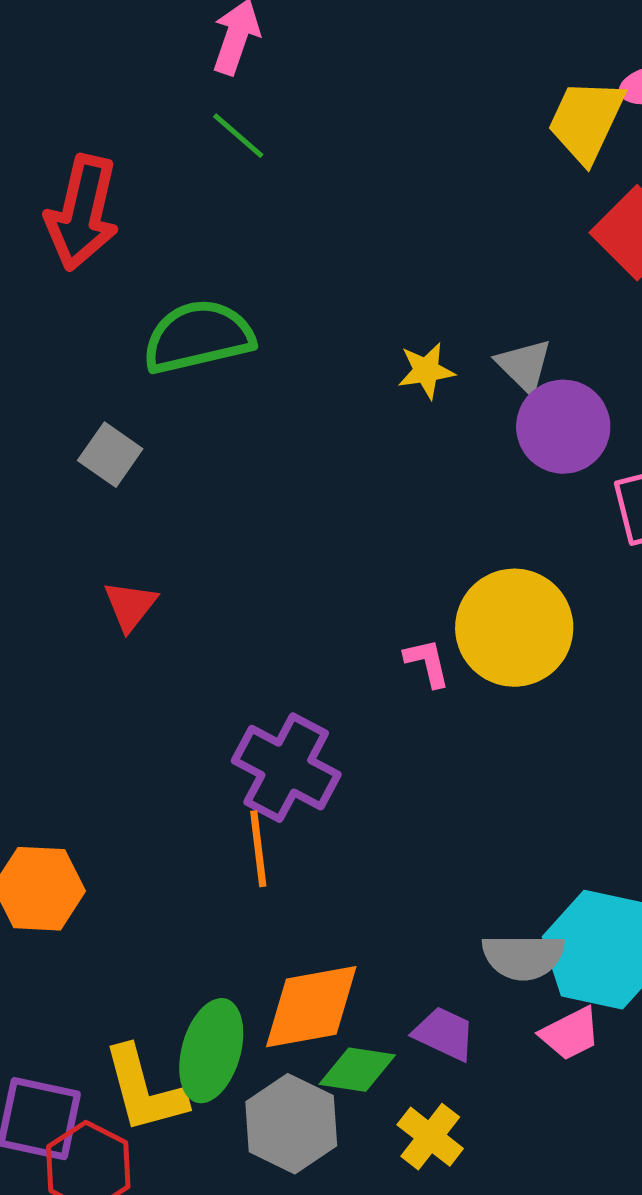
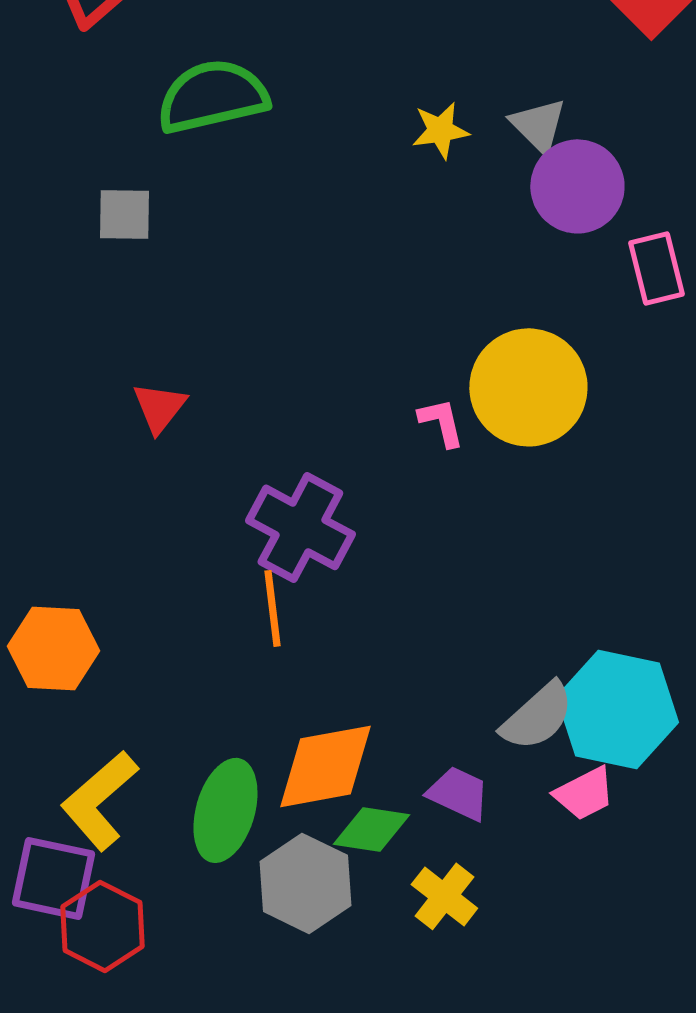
gray square: (110, 455) -> (124, 214), turned -34
red triangle: (130, 606) -> (159, 407), moved
gray semicircle: (523, 957) -> (537, 716), turned -42
yellow L-shape: (144, 1090) -> (99, 800), moved, turned 64

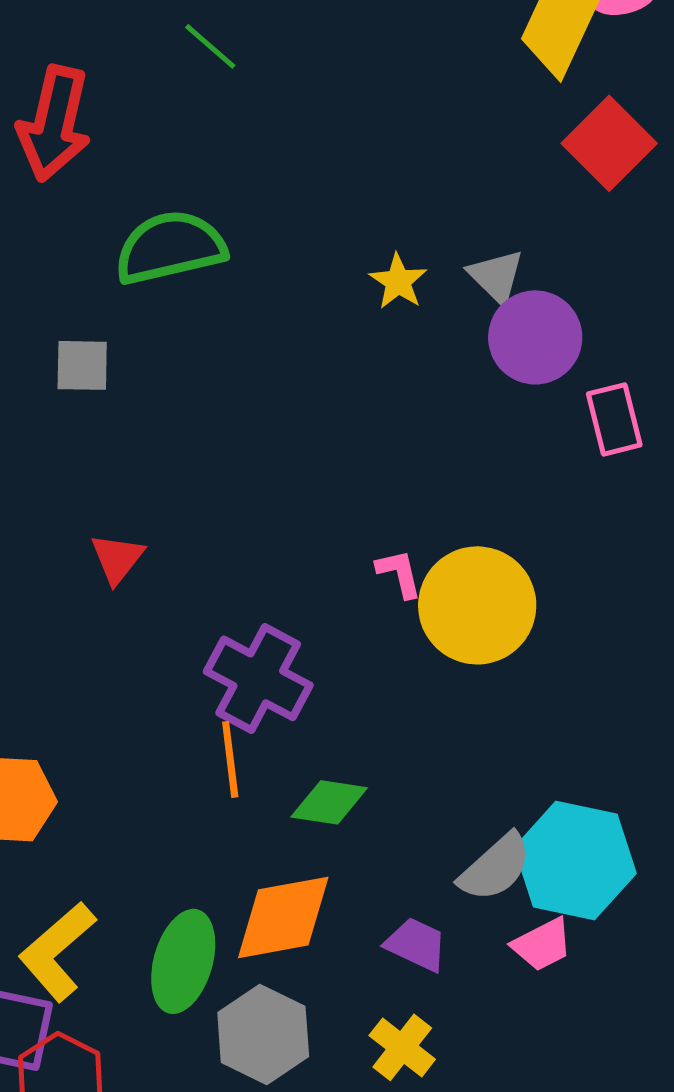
yellow star: (440, 130) -> (398, 281), turned -30
yellow circle: (528, 387) -> (477, 605), moved
green diamond: (371, 829) -> (329, 802), moved

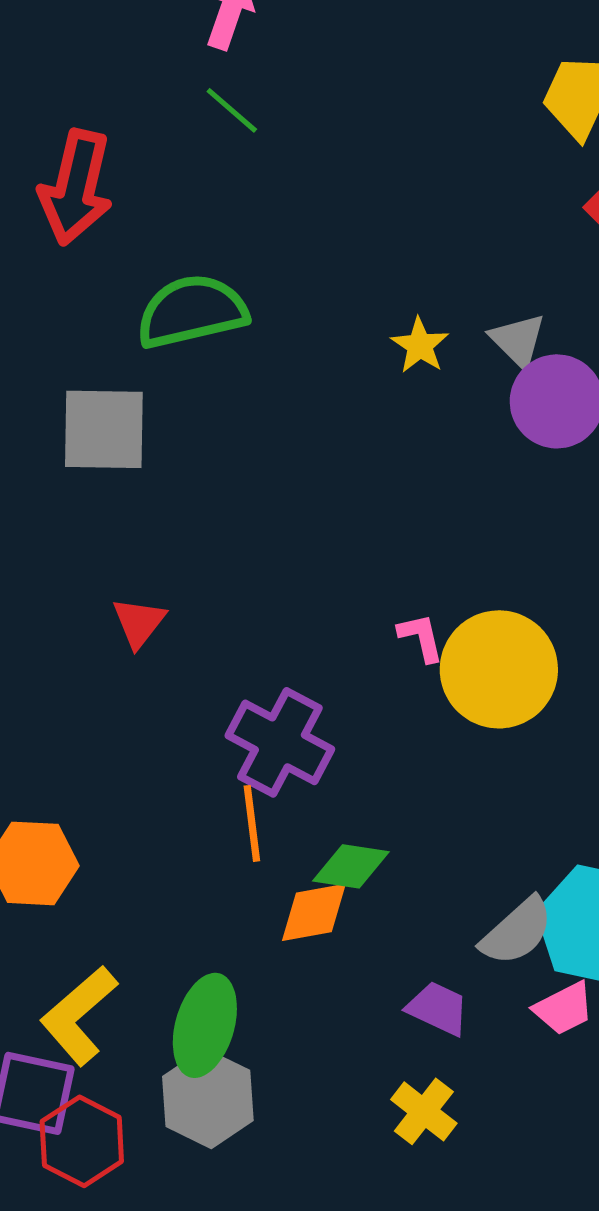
gray square: (82, 365) -> (104, 429), size x1.6
orange diamond: (283, 917) -> (314, 912), moved, size x0.7
gray hexagon: (263, 1034) -> (208, 1098), moved

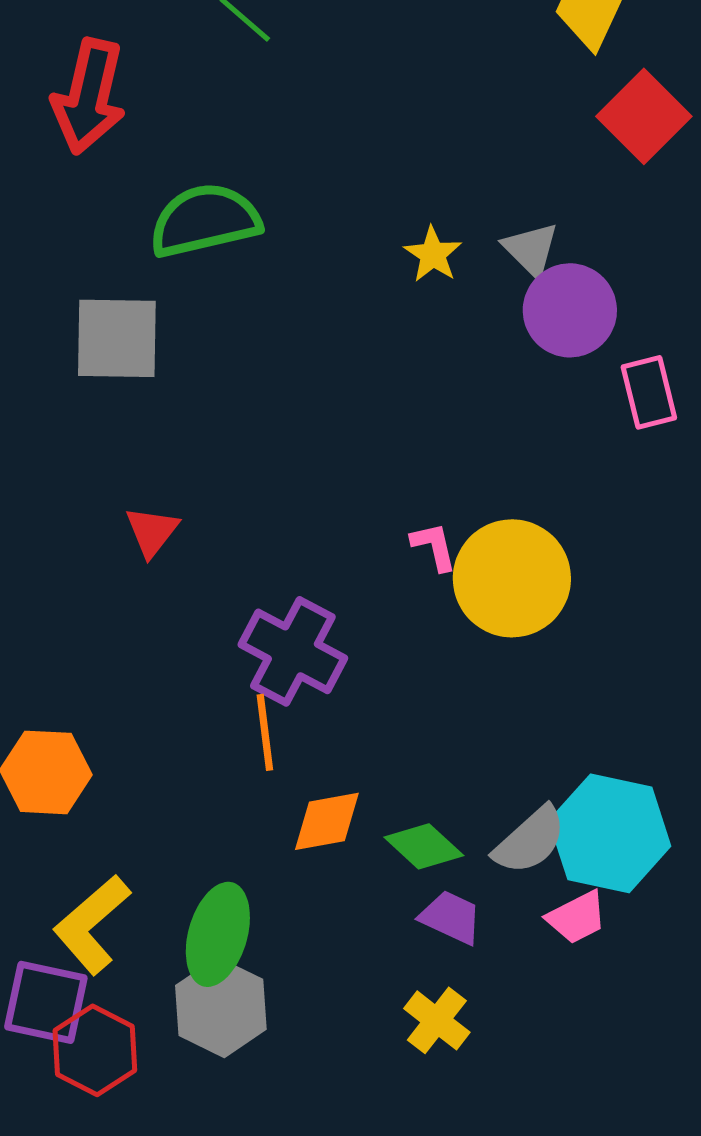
green diamond: (351, 866) -> (424, 846), moved, turned 34

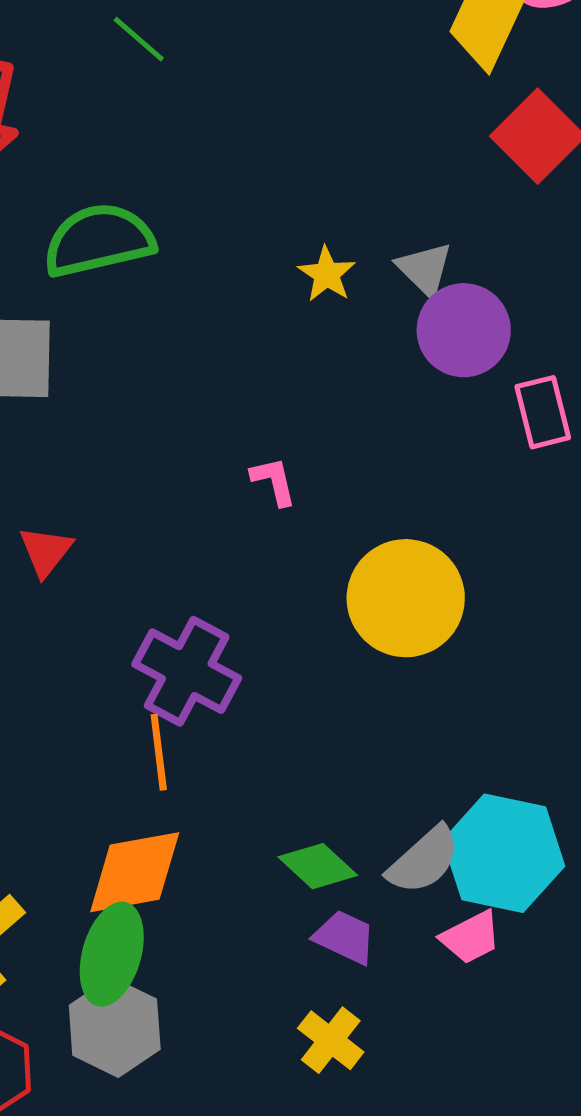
pink L-shape: (434, 546) -> (274, 481), moved
orange diamond: (327, 821) -> (135, 872), moved, size x1.4

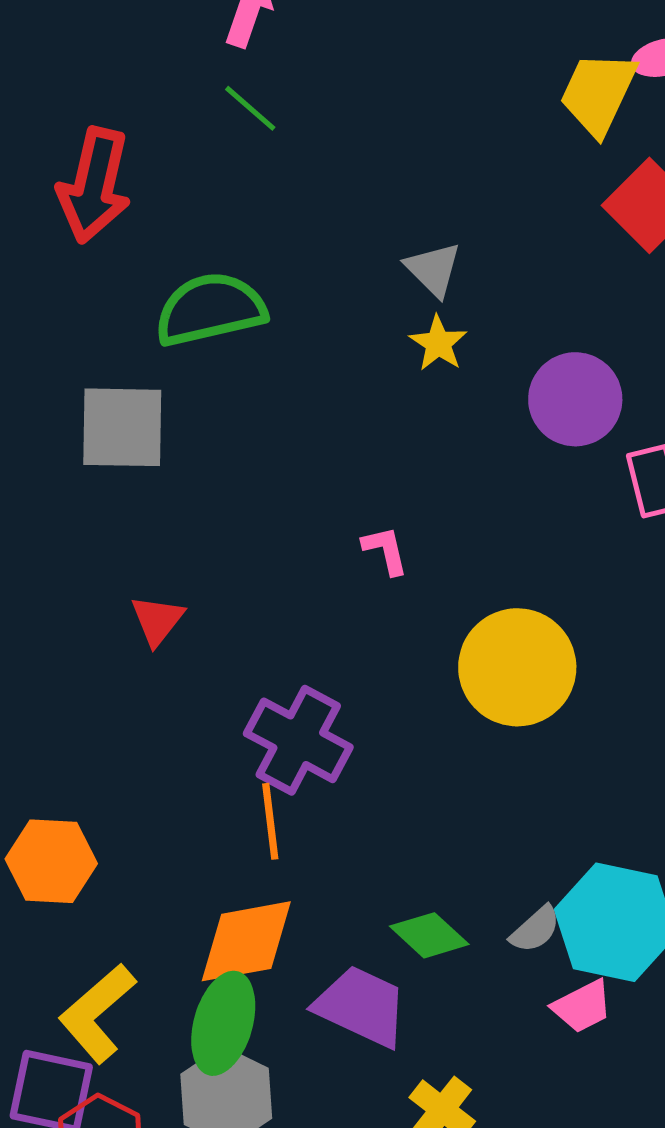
gray triangle: (425, 269) -> (433, 269), moved
gray semicircle: (424, 860) -> (535, 929), size x0.7
purple trapezoid: (345, 937) -> (361, 1006), moved, size x1.5

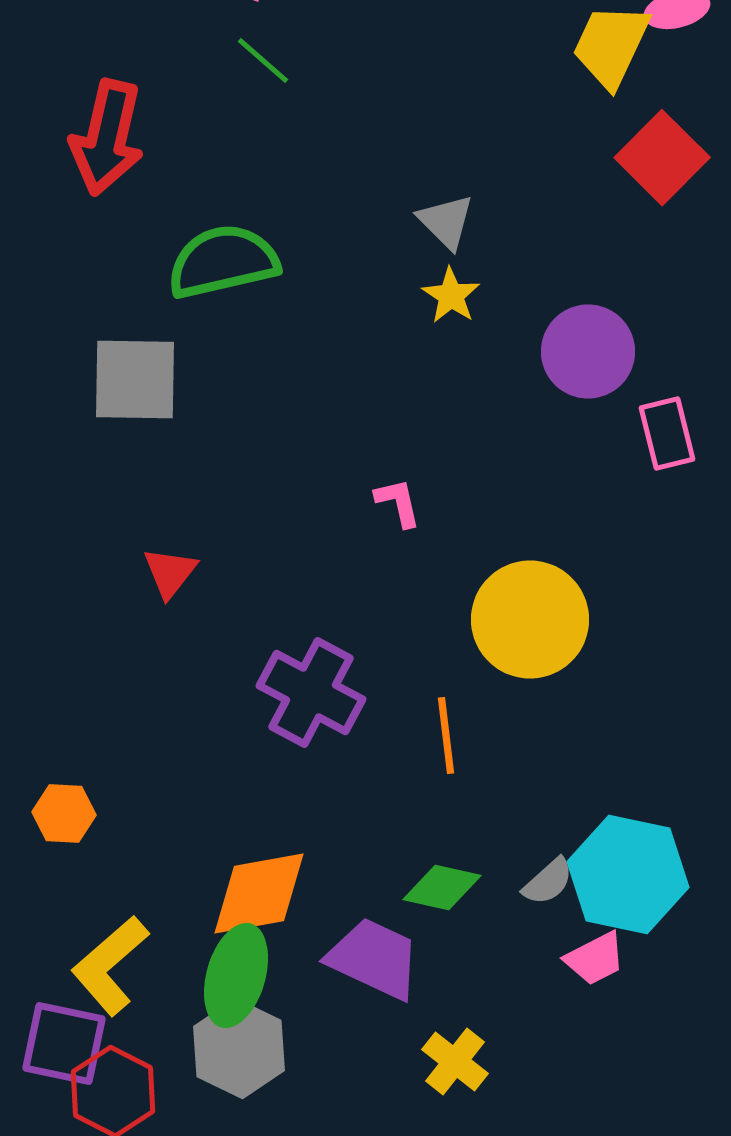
orange line: (270, 821) -> (446, 736), moved
orange hexagon: (51, 861) -> (64, 814), size x0.7
green diamond: (429, 935) -> (442, 888), turned -30

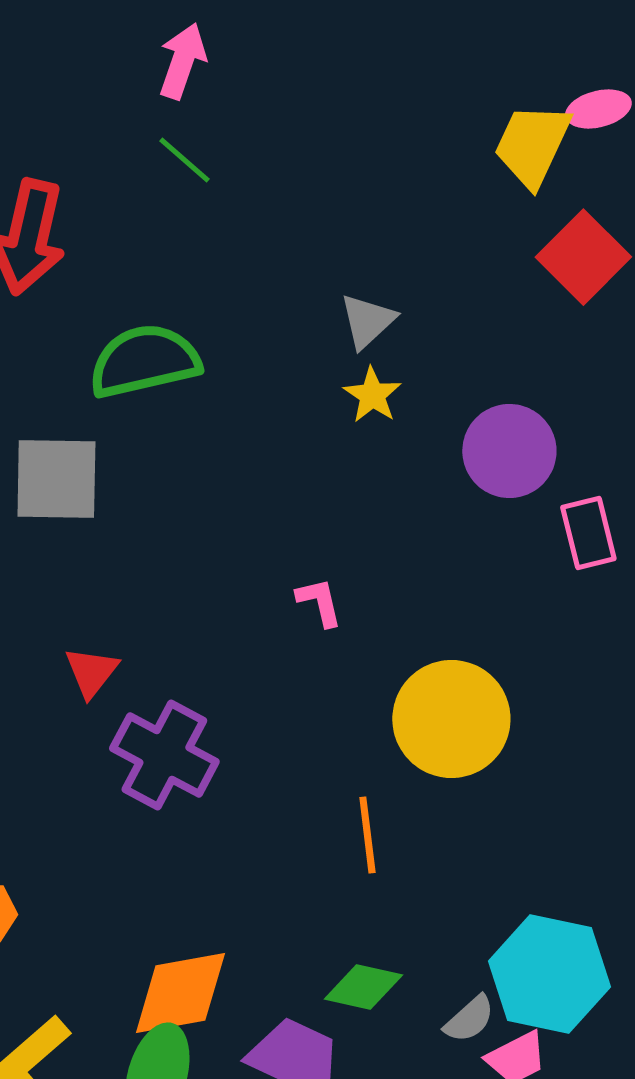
gray triangle: (446, 222) -> (367, 321), turned 32
purple cross: (311, 692) -> (164, 755), moved
gray semicircle: (548, 882) -> (469, 1019), moved

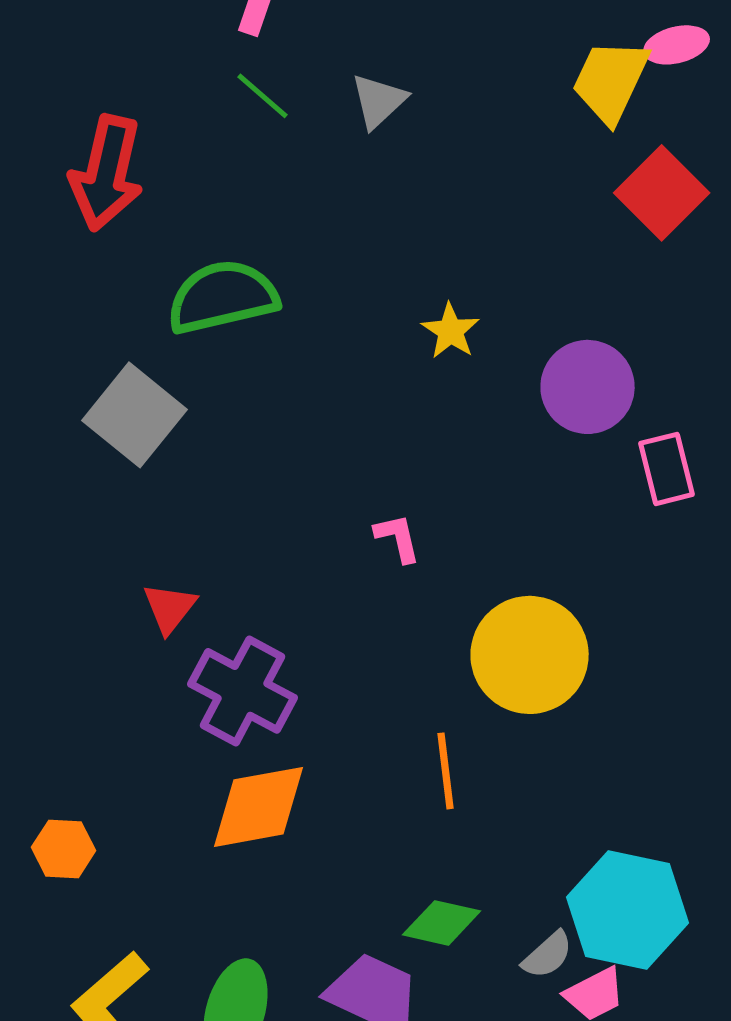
gray triangle: (367, 321) -> (379, 101), moved
gray square: (56, 479) -> (135, 415), turned 38
orange diamond: (180, 993) -> (259, 807), moved

